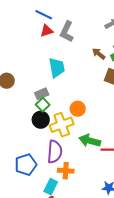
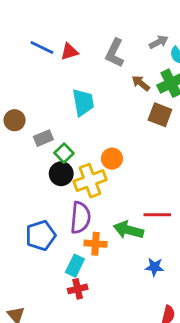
blue line: (44, 15) -> (42, 48), moved
gray L-shape: (67, 32) -> (115, 53), moved
gray rectangle: (42, 94) -> (43, 138), moved
green arrow: (90, 141) -> (128, 230), moved

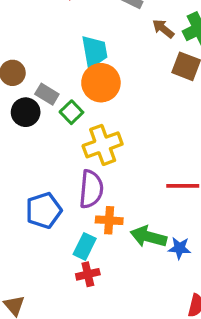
gray rectangle: (43, 138) -> (47, 94), turned 54
orange circle: (112, 159) -> (101, 83), moved, size x1.5
black circle: (61, 174) -> (26, 112), moved
green arrow: (128, 230) -> (148, 237), moved

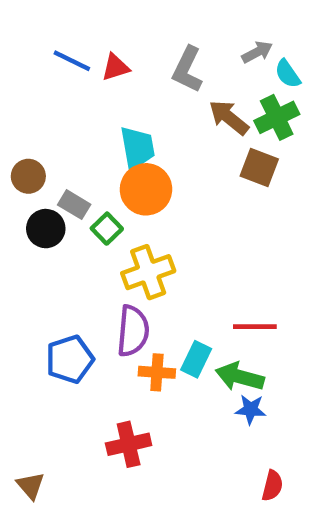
brown arrow: (163, 29) -> (229, 117), size x1.4
green arrow: (148, 237) -> (240, 377), moved
cyan rectangle: (85, 246) -> (196, 359), moved
red cross: (88, 274) -> (129, 444), size x1.4

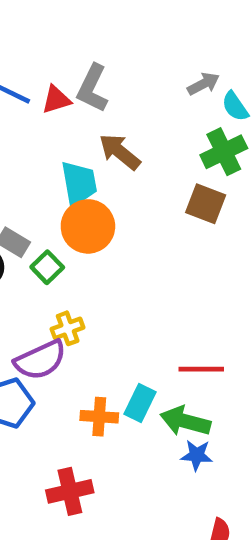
gray L-shape: (187, 69) -> (92, 88), moved
brown arrow: (229, 117) -> (120, 152), moved
yellow cross: (148, 272) -> (68, 328), moved, size x0.6
purple semicircle: (133, 331) -> (40, 360), moved, turned 60

